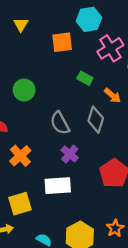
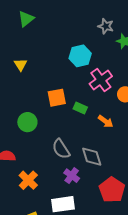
orange square: (62, 42) -> (57, 98), moved
gray diamond: (96, 120) -> (92, 157), moved, turned -30

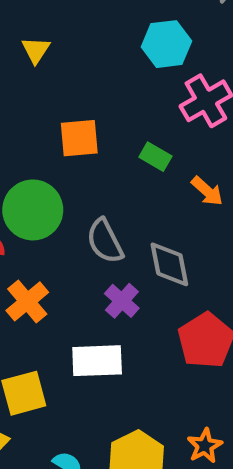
orange square: (57, 98) -> (79, 138), moved
green circle: (27, 122) -> (33, 210), moved, size x1.4

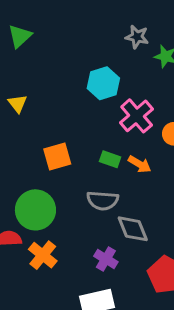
orange arrow: (207, 191) -> (140, 164), moved
gray semicircle: (105, 241) -> (103, 200), moved, turned -48
orange cross: (27, 301) -> (43, 255), moved

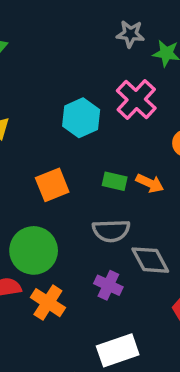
cyan hexagon: (103, 83) -> (81, 118), moved
pink cross: (137, 116) -> (136, 99), moved
purple cross: (106, 259) -> (108, 285), moved

